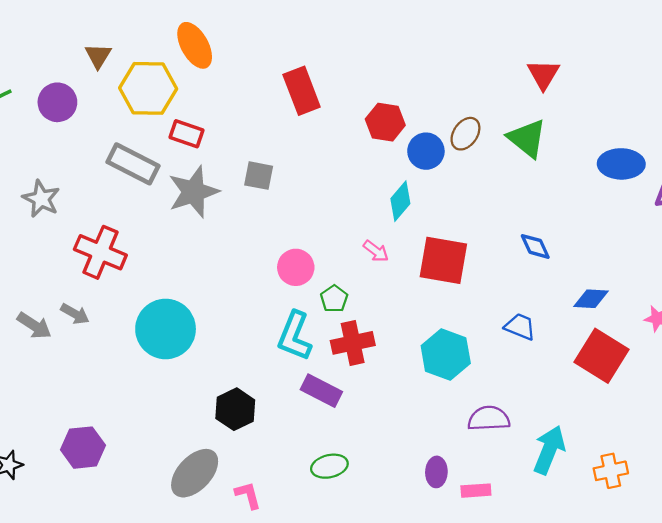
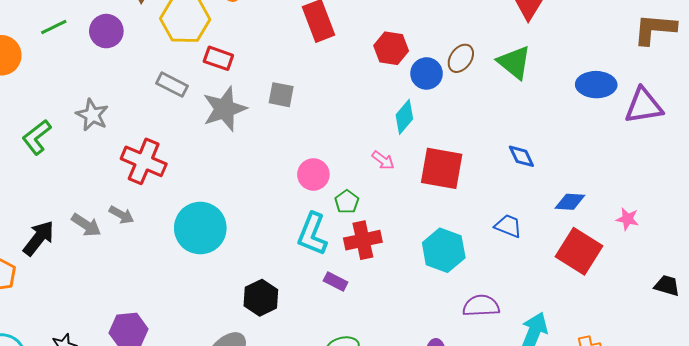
gray rectangle: (133, 164) -> (172, 85), size x0.7
purple rectangle: (321, 391) -> (336, 282), size x0.7

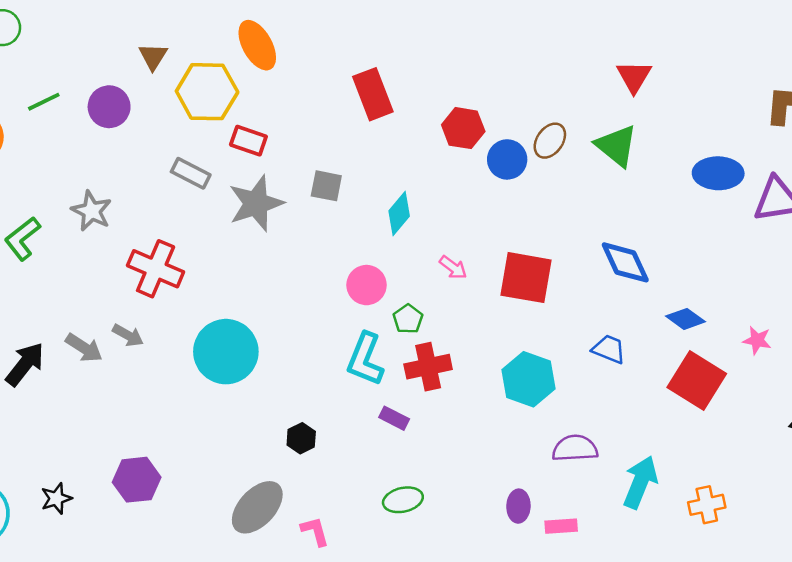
cyan diamond: (404, 117) -> (399, 213), moved
blue diamond: (521, 156) -> (625, 262), size x1.5
blue diamond: (570, 202) -> (685, 319), turned 32
black hexagon: (261, 298) -> (301, 438), size x0.7

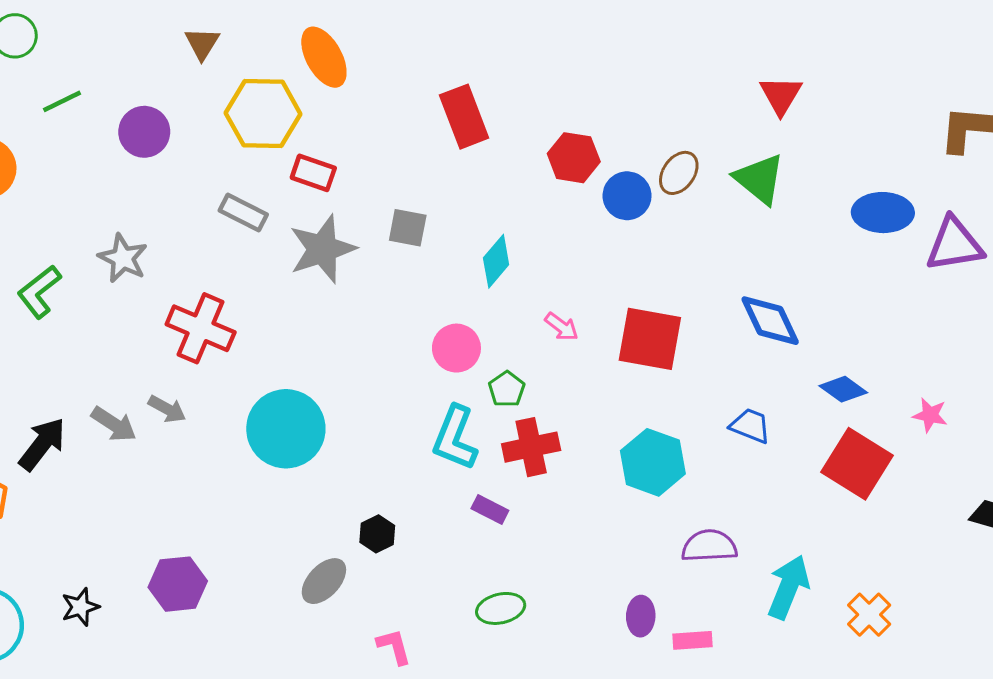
brown triangle: (153, 56) -> (202, 43), moved
green line: (44, 102) -> (62, 101), moved
orange cross: (707, 505) -> (869, 615), turned -33
gray ellipse: (257, 507) -> (324, 581), moved, size x0.7

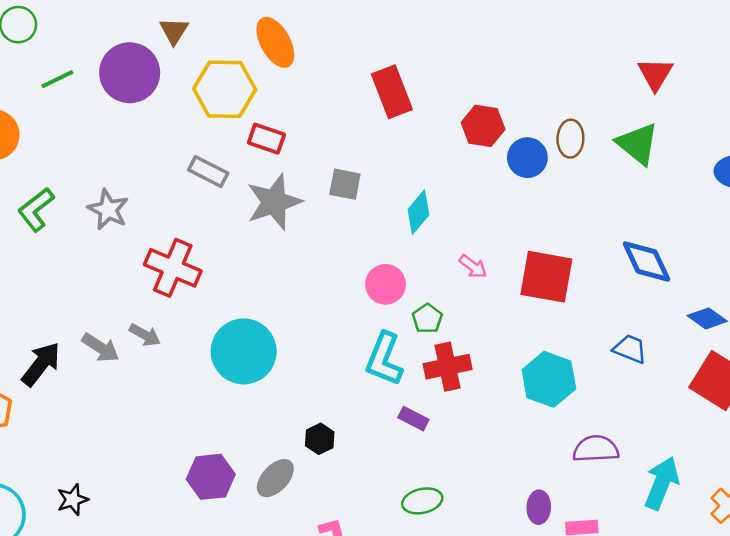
purple circle: (144, 132) -> (130, 73), moved, size x1.4
brown ellipse: (679, 173) -> (570, 139), turned -33
green L-shape: (39, 292) -> (36, 210), moved
purple hexagon: (178, 584) -> (211, 477), moved

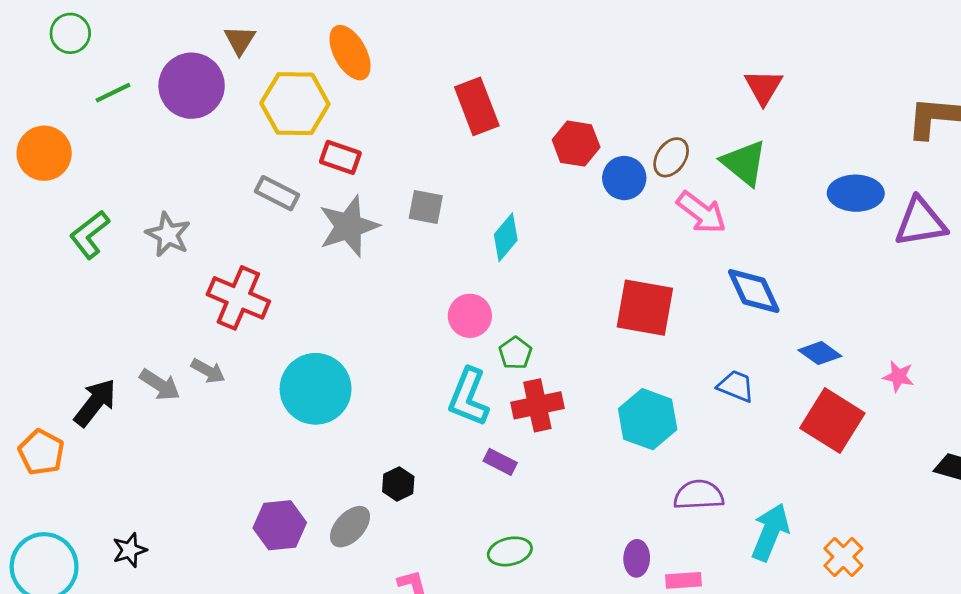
brown ellipse: (570, 139) -> (671, 157), turned 33
pink arrow: (473, 267) -> (701, 212), moved, size x1.6

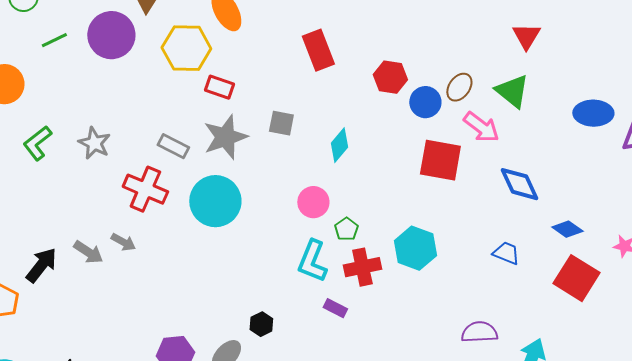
gray rectangle: (277, 193) -> (173, 146), moved
red square: (645, 308) -> (440, 160), moved
cyan circle: (316, 389) -> (215, 201), moved
cyan hexagon: (648, 419) -> (415, 248), moved

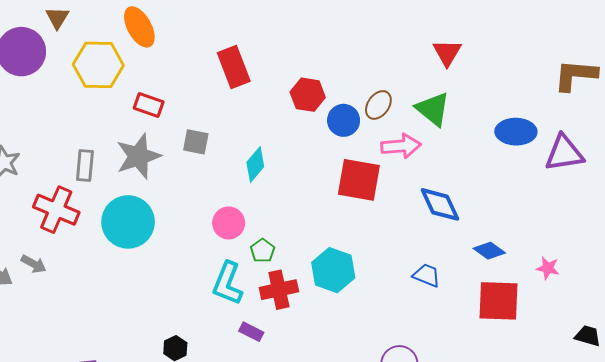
red rectangle: (219, 87) -> (149, 105), moved
pink arrow: (481, 127) -> (401, 146), turned -42
gray rectangle: (173, 146) -> (85, 165), turned 68
red square: (576, 278) -> (498, 301), turned -30

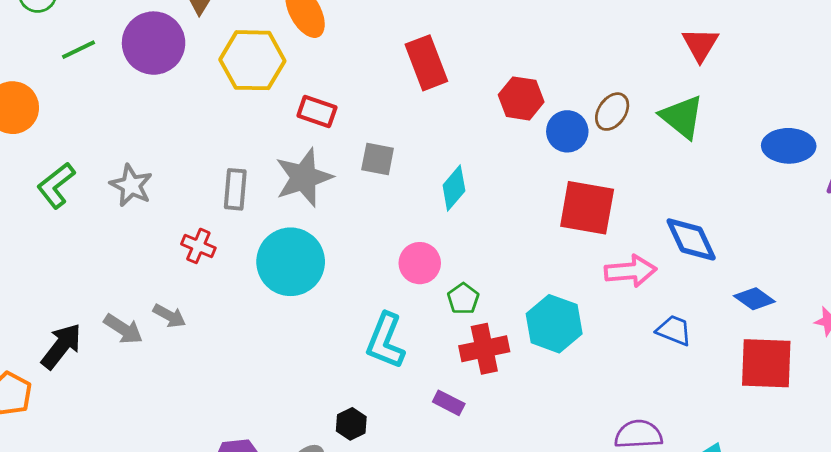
pink arrow: (401, 146) -> (631, 271), moved
red cross: (56, 210) -> (198, 246), size x0.6
cyan L-shape: (228, 283) -> (385, 341), moved

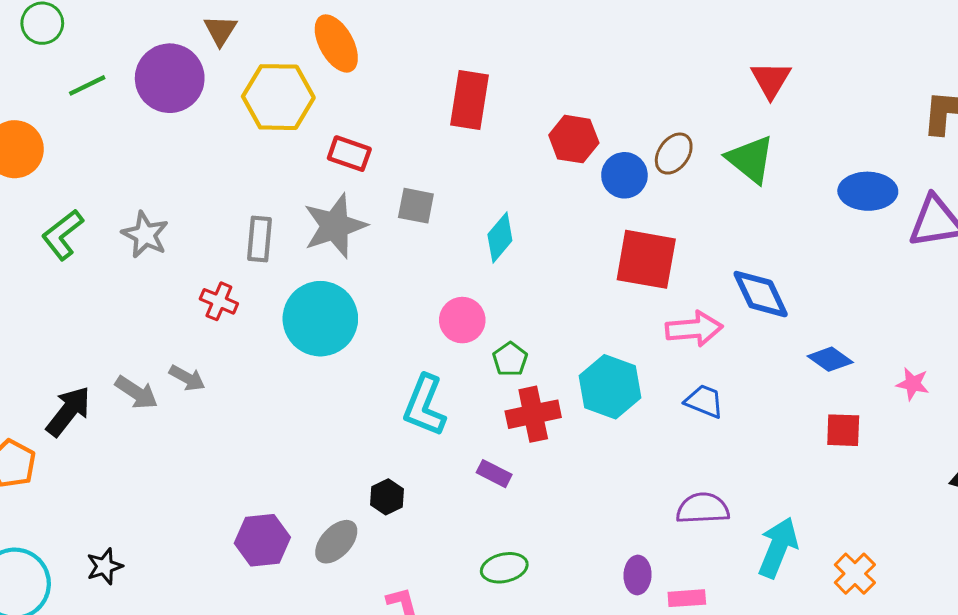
red rectangle: (426, 63) -> (470, 100), turned 30
blue trapezoid: (674, 330) -> (704, 401), moved
red square: (766, 363) -> (843, 430), size x0.6

